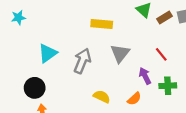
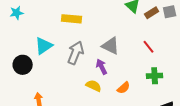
yellow rectangle: (102, 24) -> (72, 19), moved
gray triangle: (120, 53) -> (111, 46), turned -42
purple arrow: (145, 76) -> (102, 67), moved
black circle: (35, 88) -> (23, 65), moved

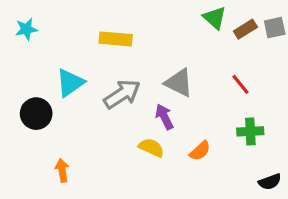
gray arrow: (76, 53) -> (122, 94), turned 35

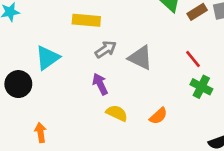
gray arrow: (122, 94) -> (106, 49), moved, size x0.7
purple arrow: (164, 117) -> (100, 84), moved
green cross: (250, 131) -> (201, 87), moved, turned 30

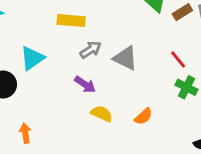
purple arrow: (100, 84) -> (85, 85), turned 150

